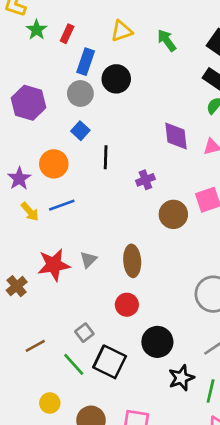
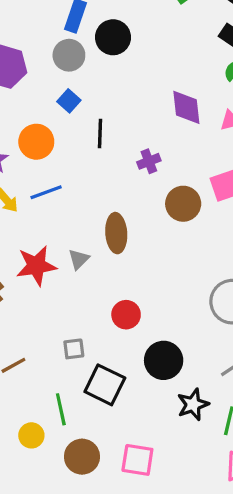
brown ellipse: (132, 261) -> (116, 233), moved
gray square: (84, 333) -> (74, 349), turned 30
green line: (74, 364) -> (61, 409), moved, turned 30

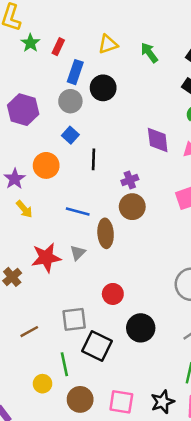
blue line: (46, 192) -> (78, 212), moved, turned 35
brown circle: (183, 204) -> (132, 207), moved
gray square: (74, 349) -> (74, 319), size x1.5
black star: (193, 404) -> (163, 402), moved

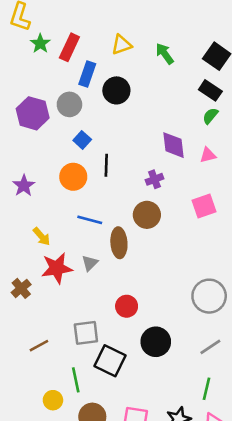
red rectangle: (58, 47) -> (69, 47), size x1.5
gray circle: (70, 101) -> (69, 104), moved
orange circle: (46, 165) -> (73, 177), moved
purple cross: (130, 180) -> (154, 179), moved
yellow arrow: (24, 209) -> (42, 236), moved

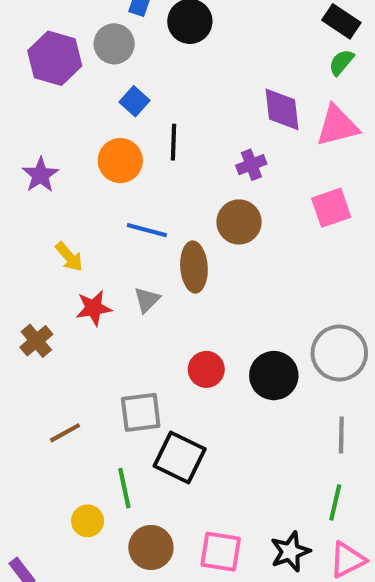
pink triangle: (208, 155) -> (337, 126), size x1.6
red star: (57, 268) -> (94, 308), size x0.7
black circle: (156, 342) -> (274, 376), moved
gray line: (210, 347) -> (341, 435), turned -55

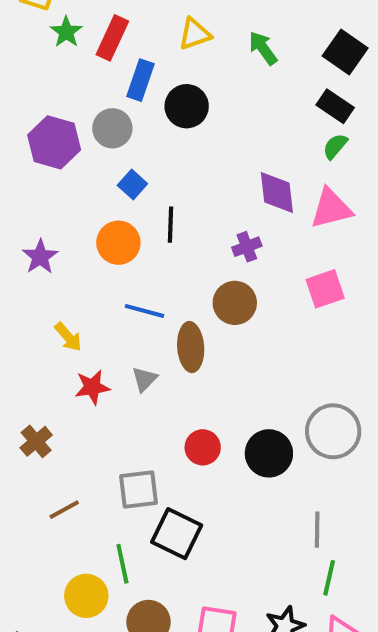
brown cross: (36, 341) -> (36, 441), moved
gray line: (341, 435) -> (317, 530), moved
yellow circle: (88, 521) -> (86, 596), size x1.4

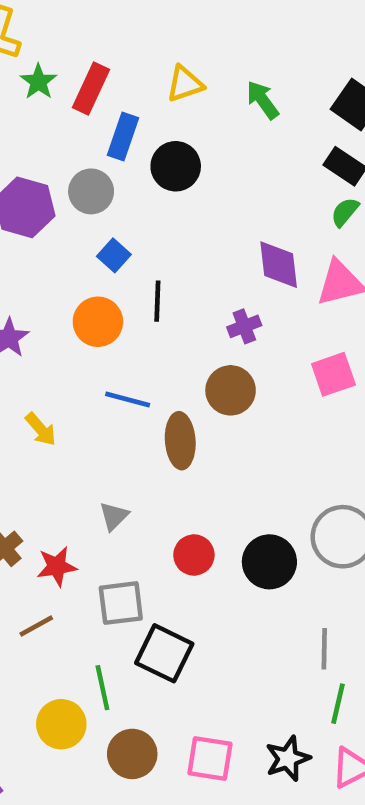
gray triangle: (144, 379) -> (114, 516), moved
red star: (92, 387) -> (57, 566), moved

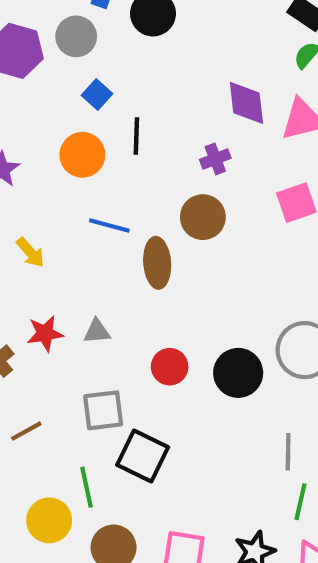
gray triangle: (114, 516) -> (97, 331), turned 40
red star: (57, 566) -> (45, 333), moved

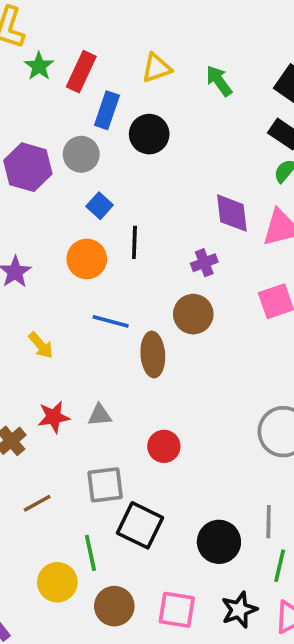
black circle: (238, 373) -> (219, 542), moved

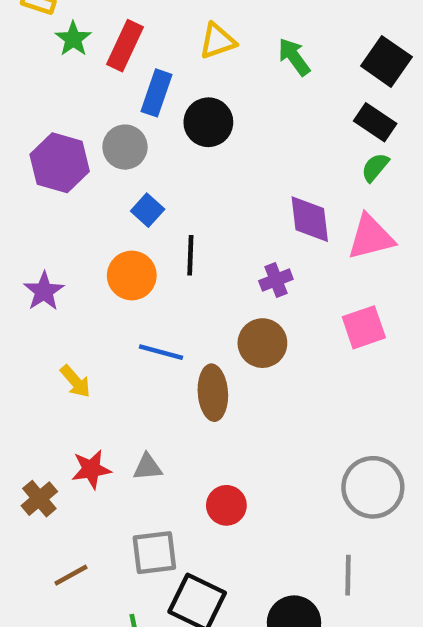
gray line: (269, 522) -> (348, 575), moved

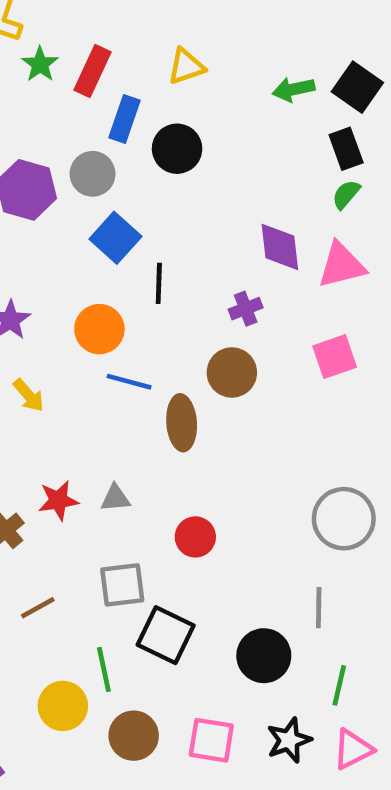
green arrow: (294, 57) -> (294, 89), moved, turned -66
black rectangle: (375, 122) -> (346, 149), turned 36
blue square: (148, 210) -> (115, 238), size x1.5
orange circle: (132, 275) -> (99, 329), moved
yellow arrow: (75, 381) -> (29, 395), moved

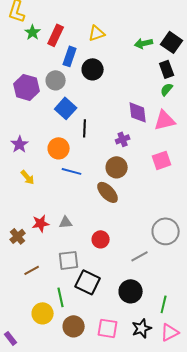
brown ellipse: (182, 423) -> (108, 192), moved, turned -40
gray line: (319, 608) -> (140, 256), moved, turned 60

